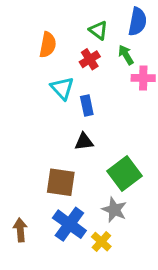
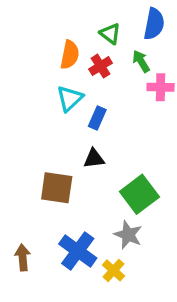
orange semicircle: (48, 45) -> (70, 55), moved
cyan triangle: (62, 88) -> (70, 99), turned 30
blue rectangle: (87, 106) -> (97, 118), turned 36
brown square: (61, 182) -> (57, 188), moved

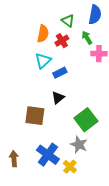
blue rectangle: (97, 118) -> (60, 73), turned 40
black triangle: (94, 159) -> (58, 98), turned -32

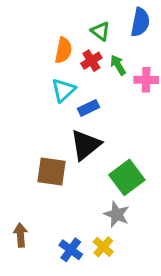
green arrow: (87, 38) -> (118, 65), moved
black triangle: (58, 98) -> (86, 145), size x1.6
blue cross: (48, 155) -> (71, 250), moved, size x0.7

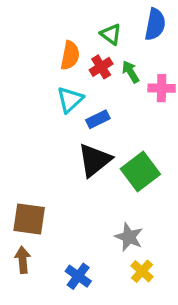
brown square: (52, 171) -> (29, 219), moved
green square: (127, 177) -> (140, 172), moved
yellow cross: (103, 247) -> (142, 271), moved

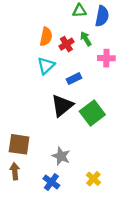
green triangle: (111, 34) -> (79, 11), moved, turned -40
green arrow: (131, 72) -> (86, 39), moved
blue rectangle: (98, 119) -> (74, 79), moved
gray star: (129, 237) -> (61, 156), moved

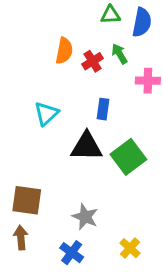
cyan triangle: (46, 66) -> (46, 114), moved
blue rectangle: (74, 79) -> (103, 109), turned -56
black triangle: (62, 105) -> (87, 146), turned 40

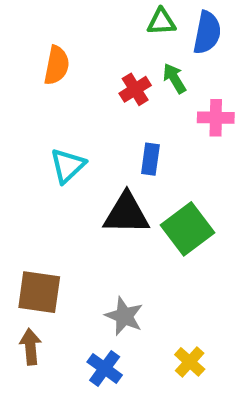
orange semicircle: (64, 51) -> (57, 65), moved

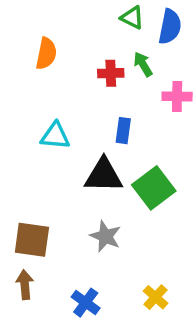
green triangle: (161, 22) -> (132, 18), turned 30
red cross: (135, 89) -> (111, 73), turned 30
cyan triangle: (68, 166) -> (55, 136), turned 48
gray star: (124, 316) -> (105, 236), moved

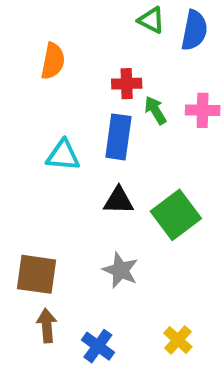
green arrow: (143, 64) -> (155, 110), moved
blue rectangle: (123, 131) -> (118, 137), moved, size x1.5
black triangle: (104, 175) -> (118, 201), size x0.7
brown arrow: (25, 285) -> (47, 326), moved

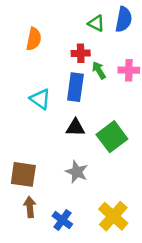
green triangle: (151, 20) -> (96, 23), moved
cyan triangle: (63, 155) -> (40, 99), turned 30
yellow cross: (178, 340) -> (113, 216), size x1.6

